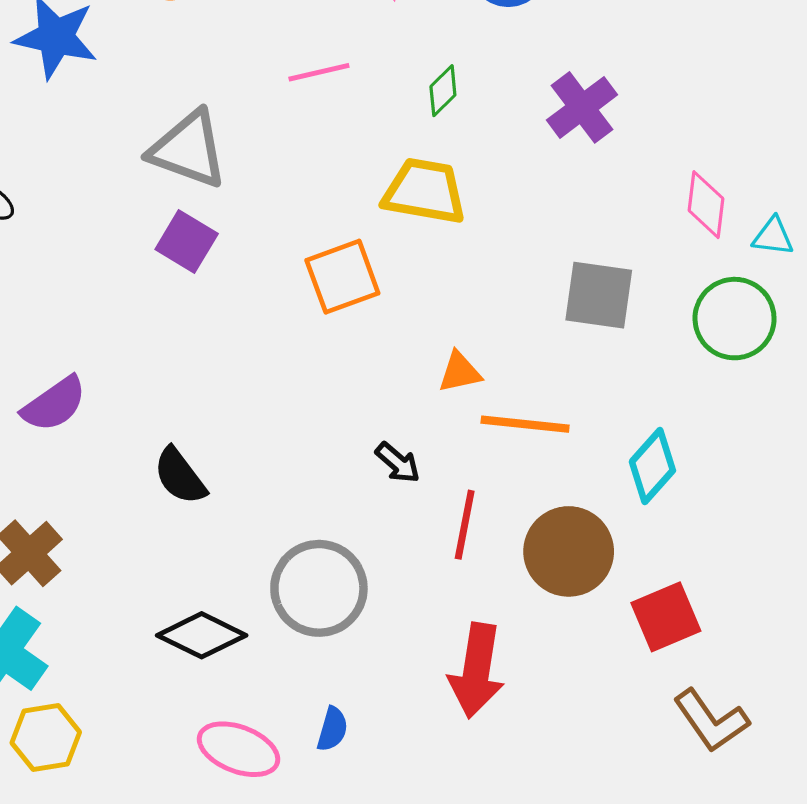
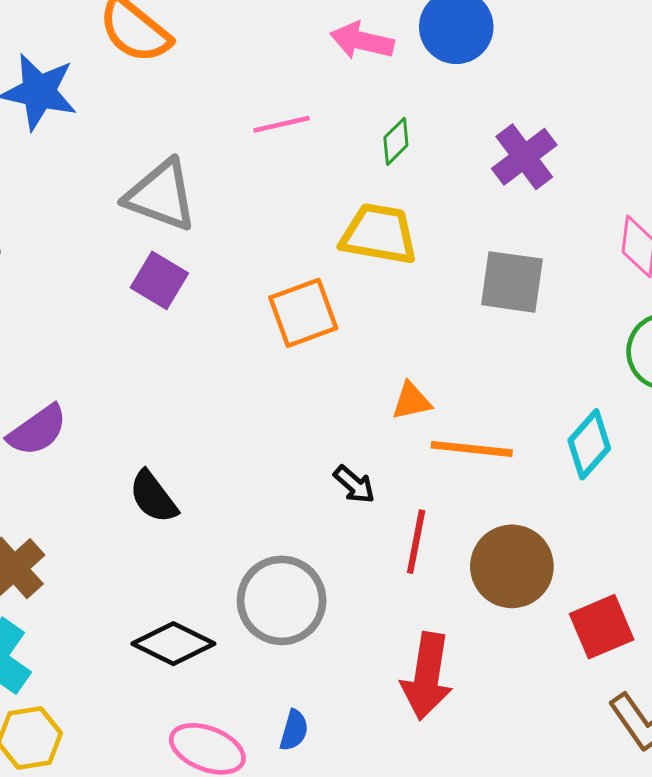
gray square: (599, 295) -> (512, 282), moved
cyan diamond: (652, 466) -> (589, 444), moved

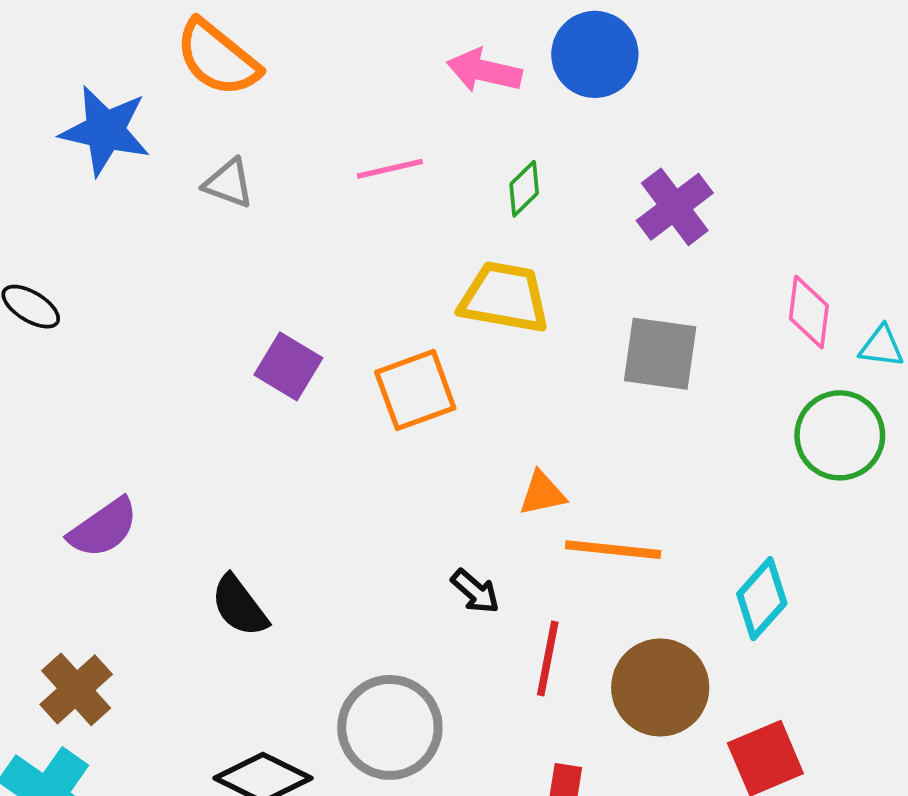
gray triangle: (161, 195) -> (228, 183), moved, size x0.6
purple square: (159, 280) -> (288, 366), moved
cyan diamond: (589, 444) -> (762, 599), moved

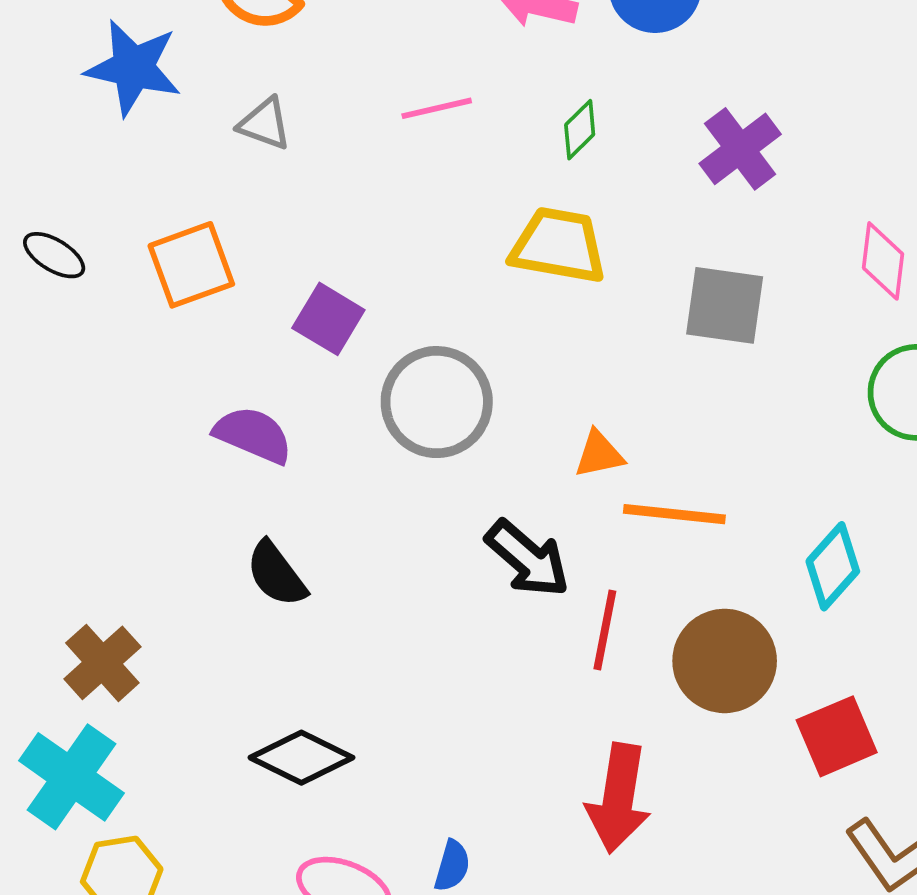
orange square: (415, 390) -> (191, 265), moved
purple semicircle: (103, 528) -> (253, 435), moved, turned -122
black arrow: (475, 591) -> (528, 559), size x1.6
gray circle: (390, 727) -> (437, 402), moved

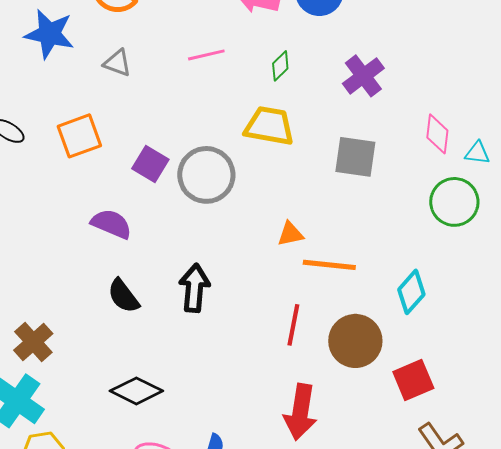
gray circle: (437, 402) -> (206, 175), moved
black arrow: (528, 559) -> (194, 288), moved, turned -126

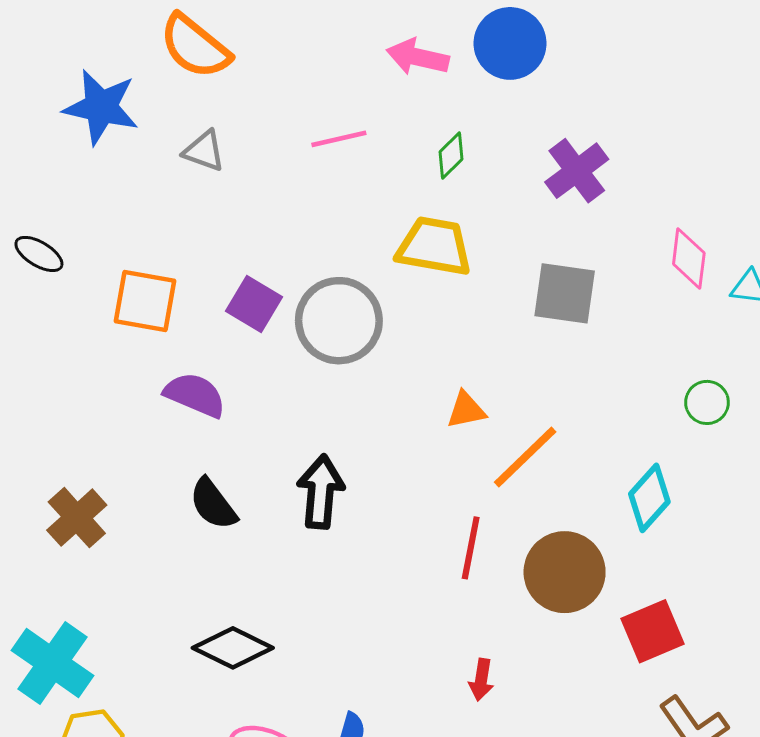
orange square: (79, 136) -> (145, 301), moved, turned 30
green circle: (454, 202) -> (707, 402), moved, size x0.6
orange line: (329, 265) -> (525, 457), turned -50
brown cross: (33, 342) -> (77, 518), moved
red arrow: (300, 412) -> (481, 680), size x0.5

